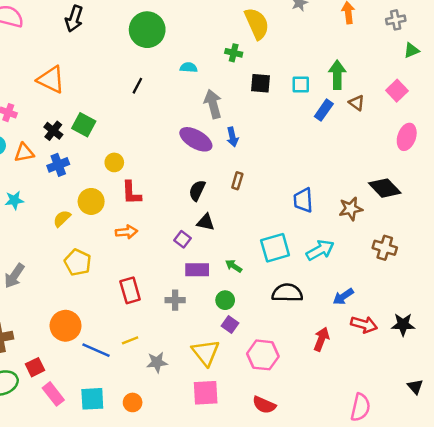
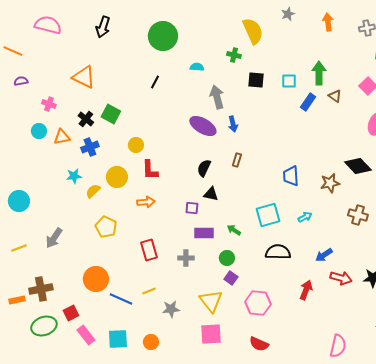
cyan star: (14, 200) -> (74, 176), moved
purple square: (182, 239) -> (192, 208), turned -32
cyan arrow: (320, 250) -> (305, 217), size x0.6

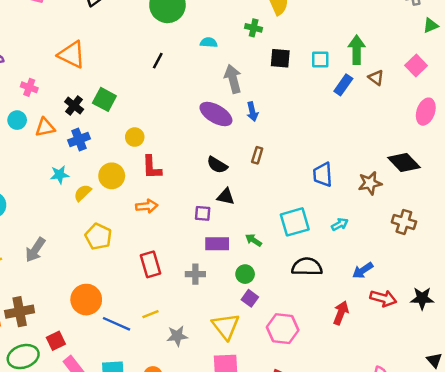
black semicircle: (204, 168) -> (217, 165), turned -84

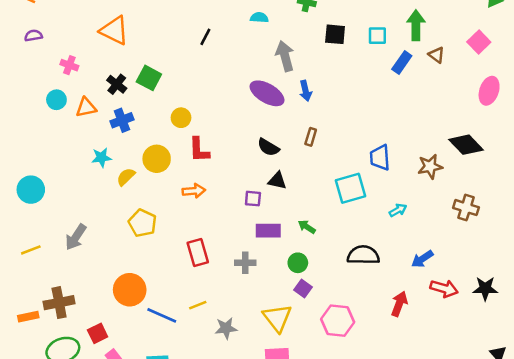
cyan square: (295, 222) -> (350, 188), moved

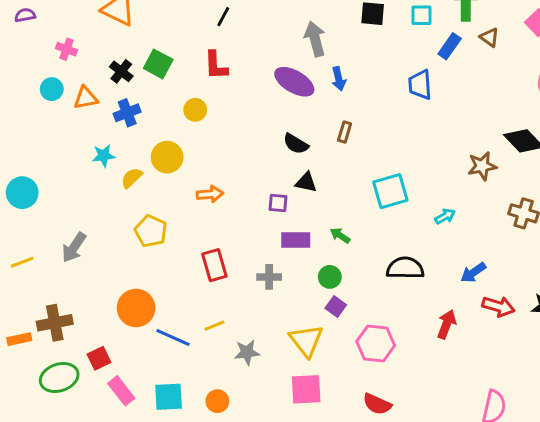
red L-shape: (199, 150) -> (216, 65), moved
blue trapezoid: (380, 158) -> (420, 85), moved

